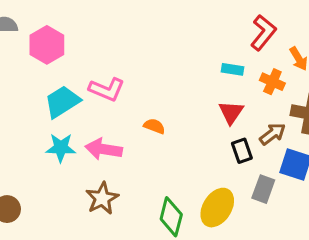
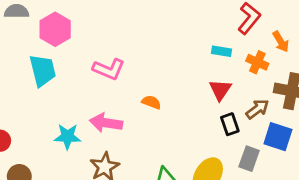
cyan trapezoid: (62, 102) -> (43, 71), moved, turned 108
cyan star: (61, 148) -> (67, 137), moved

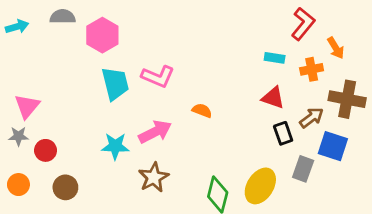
orange cross: (257, 62) -> (312, 69), turned -35
cyan trapezoid: (43, 71) -> (115, 84), moved
red triangle: (220, 90) -> (273, 98), turned -45
pink arrow: (106, 123) -> (155, 132), turned 144

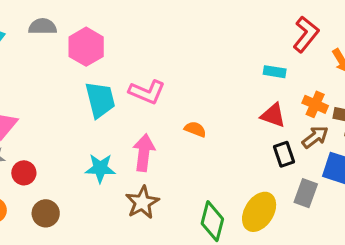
orange cross: (312, 69) -> (315, 104), moved, turned 35
pink arrow: (155, 132) -> (144, 153), turned -56

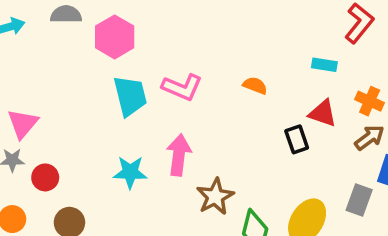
orange semicircle: (195, 129) -> (255, 86), moved
black rectangle: (284, 154) -> (297, 139), moved
brown star: (142, 202) -> (215, 197), moved

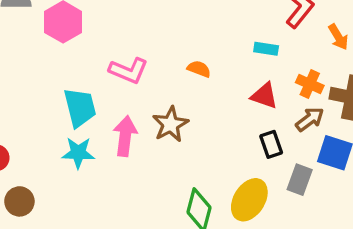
cyan trapezoid: (130, 96) -> (80, 107), moved
black rectangle: (297, 139) -> (271, 144), moved
brown star: (215, 197) -> (170, 124), moved

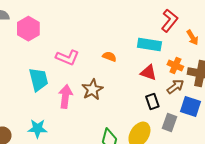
cyan rectangle: (266, 49) -> (149, 45), size x1.6
cyan star: (78, 153) -> (37, 129), moved

